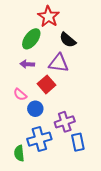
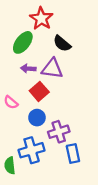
purple arrow: (27, 64) -> (28, 69), moved
blue circle: (35, 109) -> (37, 118), moved

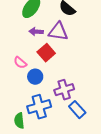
blue circle: (37, 118) -> (35, 77), moved
blue rectangle: (73, 153) -> (77, 110), turned -30

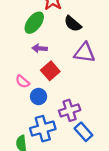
purple triangle: (58, 32) -> (85, 53), moved

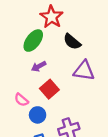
purple arrow: (40, 48) -> (39, 66), turned -32

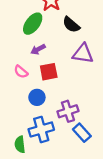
red square: (49, 89) -> (49, 72), turned 30
pink semicircle: (21, 100) -> (21, 72), moved

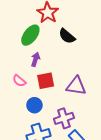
purple arrow: (38, 49) -> (35, 59), turned 136
purple triangle: (83, 54) -> (76, 86), moved

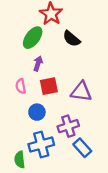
pink semicircle: (19, 81) -> (21, 86), turned 40

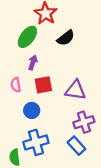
black semicircle: (71, 39) -> (66, 38), turned -78
purple cross: (68, 126) -> (84, 122), moved

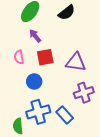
purple arrow: (33, 62) -> (35, 36), turned -56
blue rectangle: (76, 146) -> (65, 115), moved

